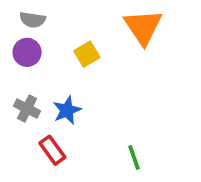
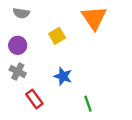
purple circle: (27, 52) -> (18, 45), moved
blue star: (67, 110) -> (63, 76), moved, turned -30

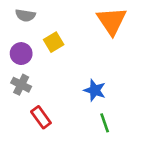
yellow square: (57, 36) -> (54, 42), moved
blue star: (63, 76) -> (95, 90), moved

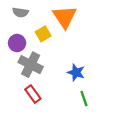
orange triangle: (112, 21) -> (65, 17), moved
gray cross: (21, 85) -> (31, 65), moved, size x1.5

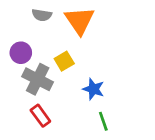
gray semicircle: (20, 12) -> (42, 15), moved
yellow square: (43, 34) -> (64, 61), moved

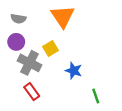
gray semicircle: (42, 15) -> (18, 19), moved
green line: (103, 121) -> (96, 96), moved

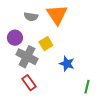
gray semicircle: (18, 19) -> (31, 17), moved
green line: (96, 96) -> (87, 87), turned 32

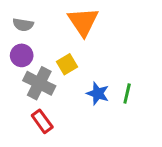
gray semicircle: (31, 17) -> (23, 25), moved
green line: (87, 87) -> (127, 93), moved

